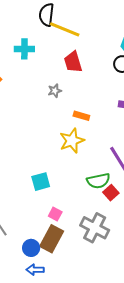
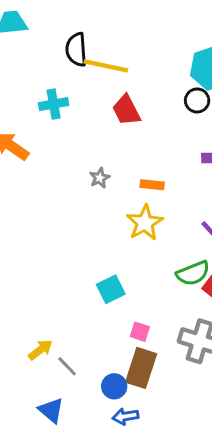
gray star: (55, 91) -> (100, 178), moved

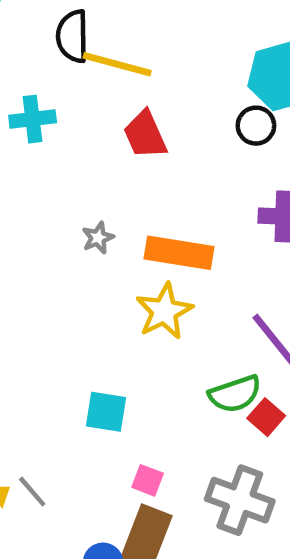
orange rectangle: (152, 185) -> (179, 253), size x1.8
cyan square: (111, 289) -> (106, 412), turned 32
gray line: (67, 366) -> (32, 492), moved

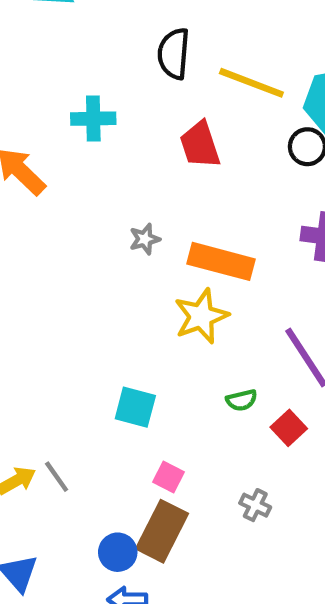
black semicircle: (73, 36) -> (174, 54), moved
yellow line: (117, 64) -> (251, 83), moved
green semicircle: (235, 394) -> (242, 400), moved, size x0.6
gray cross: (240, 500) -> (255, 505), size x0.5

